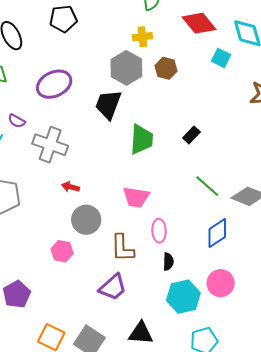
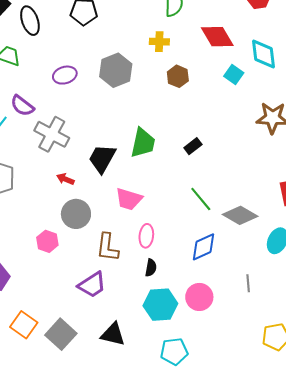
gray hexagon: (126, 68) -> (116, 70), moved
purple ellipse: (54, 84) -> (65, 75), size x0.7
black trapezoid: (108, 104) -> (102, 158), moved
purple semicircle: (17, 121) -> (22, 106), size x1.4

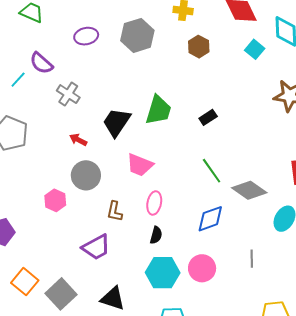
gray cross: (52, 134) -> (68, 94), size x0.7
brown L-shape: (108, 247) -> (115, 211), size x0.7

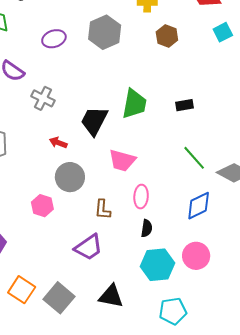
cyan square: (255, 49) -> (223, 32), turned 30
black rectangle: (208, 117) -> (184, 105), turned 30

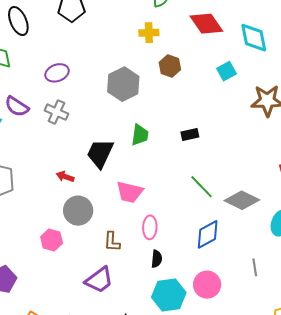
gray hexagon: (105, 32) -> (123, 84), moved
cyan square: (223, 32) -> (227, 71), moved
gray cross: (43, 98) -> (56, 112), moved
green trapezoid: (134, 104) -> (140, 135), size x0.7

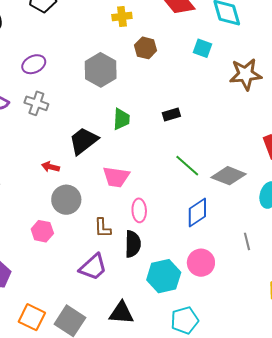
cyan square: (227, 71) -> (202, 48), turned -36
black trapezoid: (100, 153) -> (84, 141), turned 32
black semicircle: (157, 259) -> (133, 244), moved, size x1.5

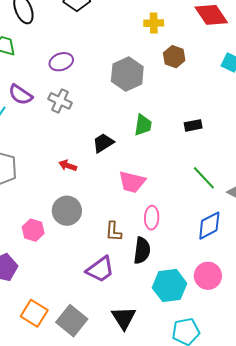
black trapezoid: (84, 141) -> (103, 143), size x0.7
gray circle: (66, 200) -> (67, 211), moved
pink hexagon: (42, 231) -> (33, 230), moved
black triangle: (121, 313) -> (124, 318), turned 48

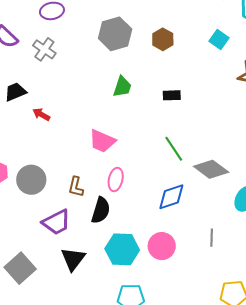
brown hexagon: (174, 57) -> (163, 39), moved
black trapezoid: (103, 143) -> (15, 92), moved
gray circle: (67, 211) -> (31, 180), moved
black triangle: (124, 318) -> (73, 259), moved

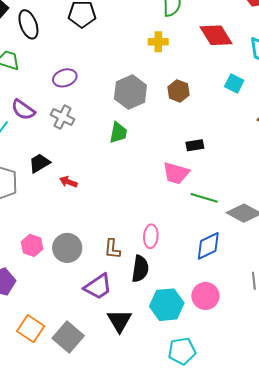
green trapezoid: (122, 87) -> (118, 133), moved
pink trapezoid: (102, 141) -> (176, 173), moved
green line: (174, 149) -> (204, 198), turned -32

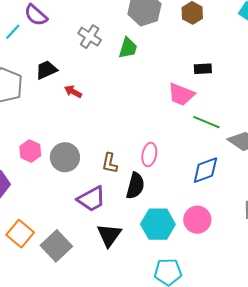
gray cross: (62, 117) -> (90, 37), moved

